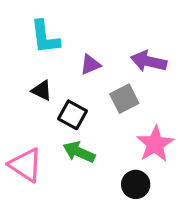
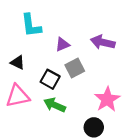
black triangle: (42, 91) -> (18, 62), moved
gray square: (124, 99) -> (75, 68), moved
pink triangle: (26, 165) -> (18, 96), moved, turned -45

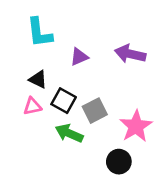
black triangle: (18, 62) -> (38, 79), moved
gray square: (75, 68) -> (95, 111), moved
pink triangle: (18, 96) -> (32, 106), moved, size x0.6

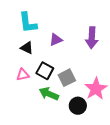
purple arrow: (130, 54) -> (92, 38), turned -100
black triangle: (38, 79) -> (27, 48), moved
black circle: (119, 162) -> (78, 106), moved

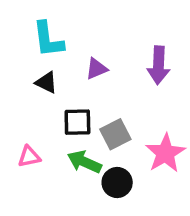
black square: (45, 71) -> (77, 122), turned -30
pink triangle: (23, 75) -> (29, 157), moved
black circle: (78, 106) -> (117, 182), moved

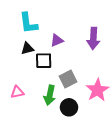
black triangle: (46, 83) -> (27, 48), turned -40
black square: (77, 122) -> (44, 61), moved
green arrow: (84, 162) -> (50, 95), turned -102

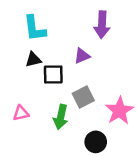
purple arrow: (93, 38) -> (102, 25), moved
purple triangle: (57, 40) -> (82, 56), moved
black circle: (69, 107) -> (96, 142), moved

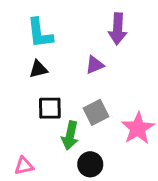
black square: (53, 75) -> (50, 108), moved
pink triangle: (21, 113) -> (24, 166), moved
black circle: (96, 142) -> (90, 164), moved

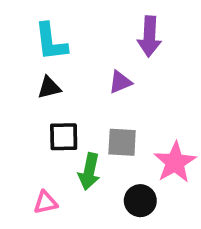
gray square: (96, 112) -> (122, 142), turned 30
black circle: (90, 164) -> (140, 201), moved
pink triangle: (24, 166) -> (45, 202), moved

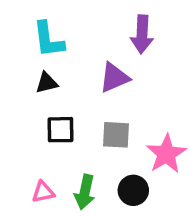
purple triangle: (120, 82) -> (114, 78), size x1.4
green arrow: (89, 171) -> (85, 192), moved

